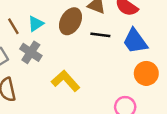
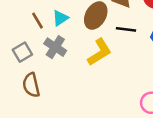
yellow L-shape: (66, 81) -> (99, 52), moved, turned 100

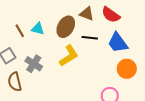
cyan triangle: (60, 18) -> (38, 29), turned 48
gray cross: (55, 47) -> (34, 64), moved

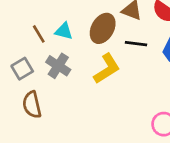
gray cross: (34, 64) -> (58, 66), moved

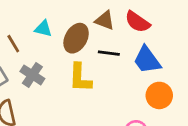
cyan triangle: (64, 31) -> (43, 29), moved
yellow L-shape: (107, 69) -> (80, 78), turned 124

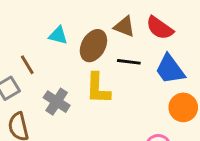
brown line: (13, 44) -> (27, 65), moved
gray cross: (32, 75) -> (57, 102), moved

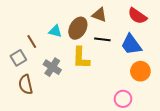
red semicircle: (160, 28) -> (137, 16), moved
cyan triangle: (58, 35) -> (55, 31), moved

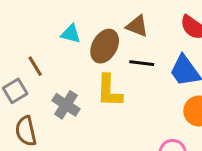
cyan triangle: (55, 31) -> (71, 34), moved

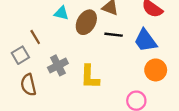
yellow L-shape: (109, 91) -> (90, 77), moved
gray cross: (66, 105) -> (58, 65), turned 30

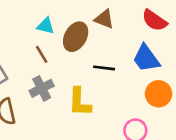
black line: (114, 35) -> (104, 68), moved
brown line: (35, 37) -> (42, 54), moved

